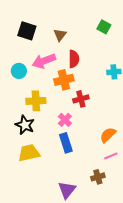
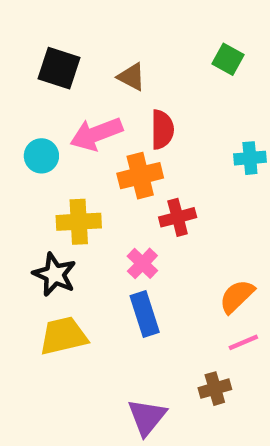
brown triangle: (60, 35) -> (131, 77), turned -40

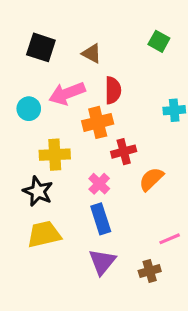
orange semicircle: (237, 296) -> (151, 179), moved
purple triangle: (147, 417) -> (102, 262), moved

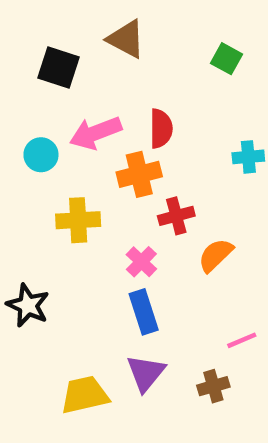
brown triangle: (92, 54) -> (126, 39), moved, size x1.4
black star: (38, 191) -> (28, 305), moved
yellow trapezoid: (44, 234) -> (85, 395), moved

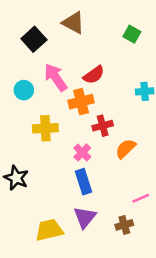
black square: (58, 67) -> (34, 39), turned 30
red semicircle: (161, 129) -> (94, 75), turned 55
pink arrow: (96, 133) -> (56, 77), turned 76

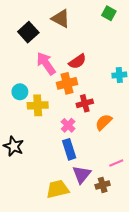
green square: (132, 34) -> (109, 13), moved
cyan circle: (24, 90) -> (20, 92), moved
purple triangle: (85, 217) -> (82, 174), moved
yellow trapezoid: (49, 230) -> (58, 189), moved

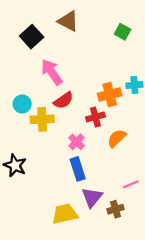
green square: (109, 13) -> (123, 32), moved
red semicircle: (77, 61) -> (63, 100), moved
orange cross: (67, 83) -> (110, 94), moved

